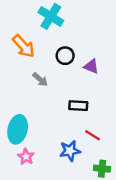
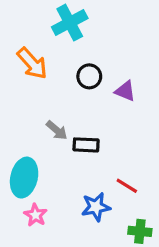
cyan cross: (51, 16) -> (70, 23), turned 30
gray arrow: (40, 79) -> (57, 130), moved
black rectangle: (78, 106) -> (86, 145), moved

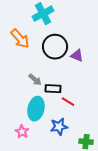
black circle: (89, 76) -> (55, 47), size x1.6
cyan ellipse: (24, 178) -> (36, 109), moved
red line: (127, 186) -> (68, 102), moved

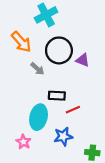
gray arrow: (35, 80) -> (37, 69), moved
red line: (68, 102) -> (73, 110), turned -56

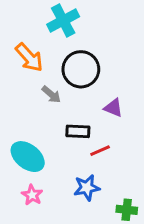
purple triangle: (83, 60) -> (113, 108), moved
cyan ellipse: (39, 117) -> (28, 157), moved, turned -65

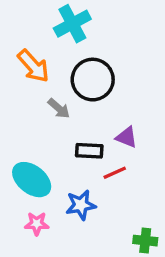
purple triangle: (113, 108) -> (127, 137), moved
blue star: (87, 188) -> (81, 205), moved
pink star: (32, 195) -> (37, 224), turned -30

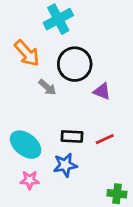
purple triangle: (127, 137) -> (102, 91), moved
black rectangle: (89, 151) -> (72, 136), moved
red line: (115, 173) -> (105, 139), moved

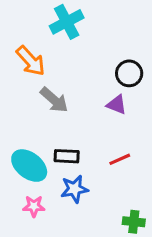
black circle: (75, 64) -> (129, 73), moved, size x0.7
gray arrow: (47, 87) -> (54, 100), size x1.4
black rectangle: (72, 136) -> (67, 156), moved

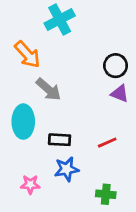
purple triangle: (117, 105) -> (120, 94), moved
cyan ellipse: (29, 166) -> (23, 122), moved, turned 52
green cross: (134, 222) -> (106, 194), moved

